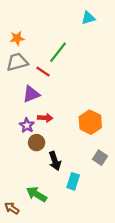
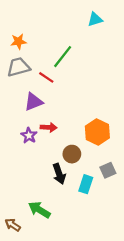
brown circle: (37, 143) -> (72, 154), moved
gray square: (100, 158) -> (108, 170), turned 32
cyan rectangle: (73, 181) -> (86, 184), moved

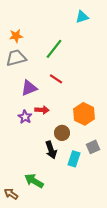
red line: (46, 77) -> (56, 79), moved

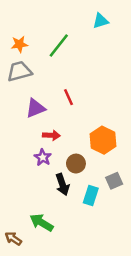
green line: (54, 49) -> (59, 45), moved
red line: (56, 79) -> (69, 97), turned 32
purple star: (25, 117) -> (43, 157), moved

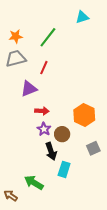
red line: (69, 97) -> (44, 68), moved, turned 48
purple star: (43, 157) -> (44, 129), moved
cyan rectangle: (91, 196) -> (64, 169), moved

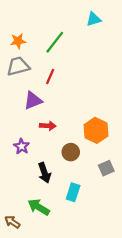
purple star: (44, 129) -> (21, 146), moved
black arrow: (51, 151) -> (44, 173), moved

